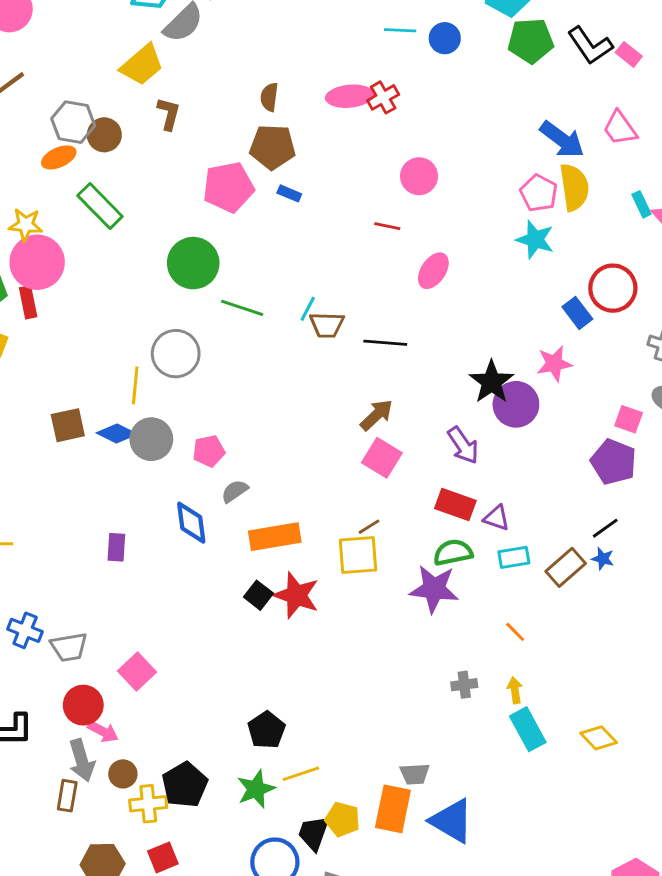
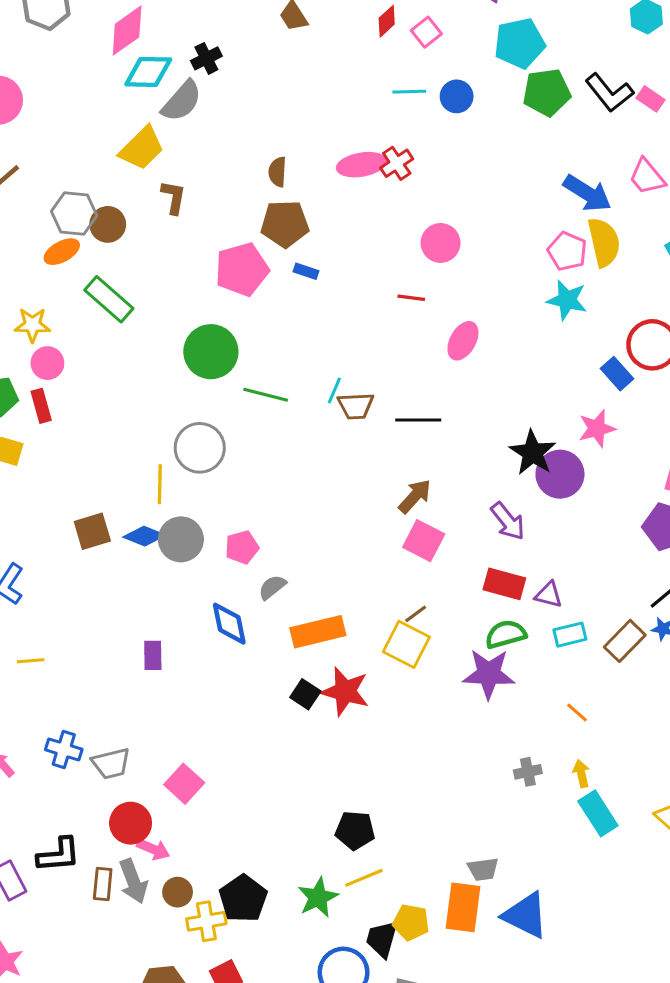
pink circle: (37, 262) -> (47, 363), size x0.6
yellow square: (358, 555) -> (406, 644), turned 36
black pentagon: (267, 730) -> (355, 830), moved, turned -30
brown rectangle: (67, 796) -> (103, 884), moved

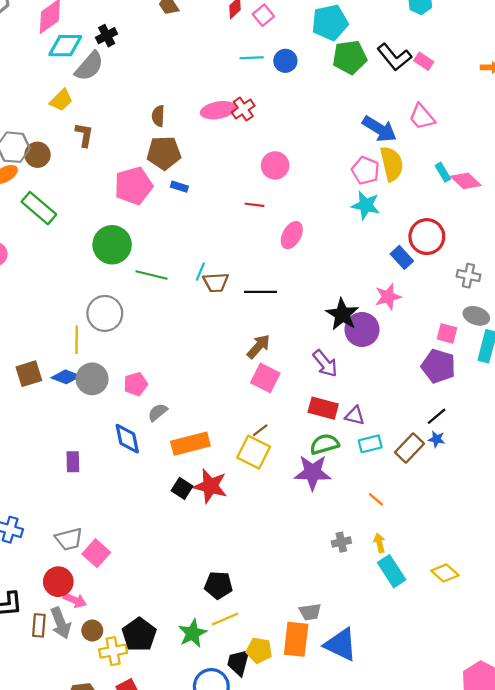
yellow trapezoid: (142, 148) -> (61, 100), size x0.7
gray trapezoid: (111, 763) -> (69, 539), moved

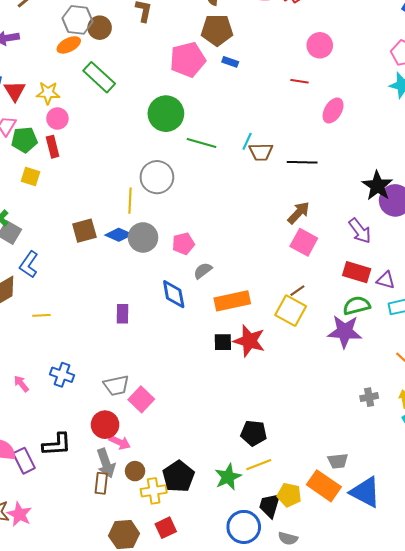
black square: (182, 488) -> (223, 342), turned -36
brown rectangle: (39, 625) -> (101, 483), moved
orange rectangle: (296, 639) -> (324, 486), turned -64

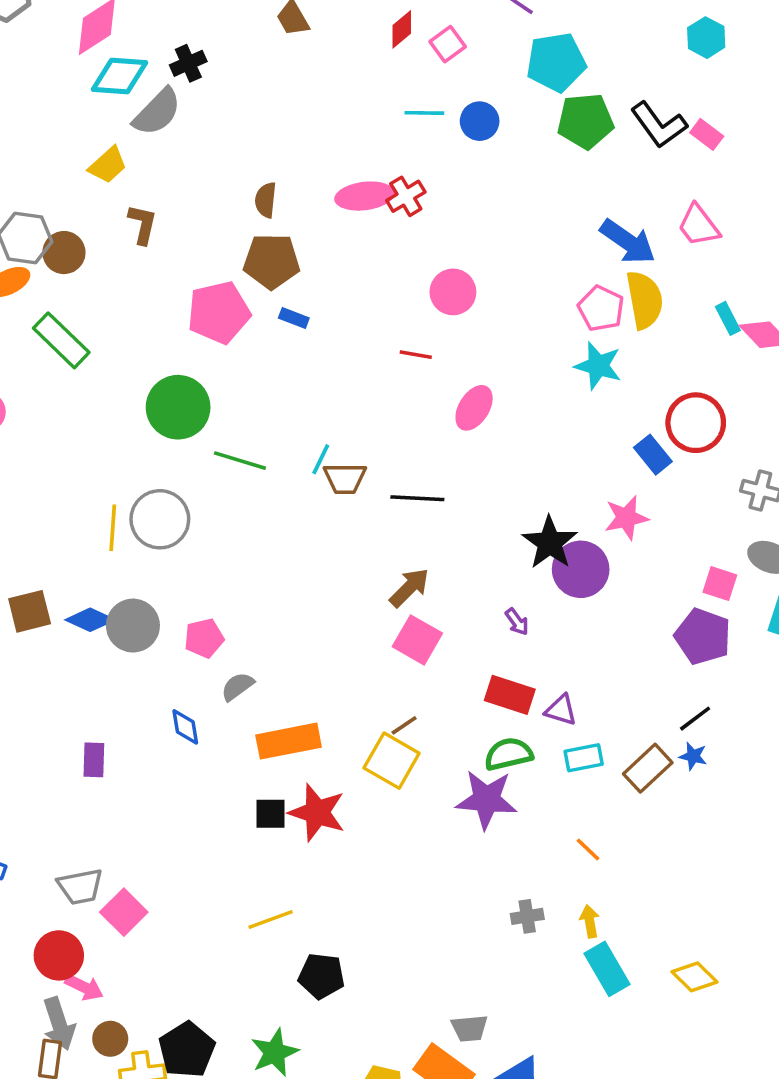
yellow line: (130, 201) -> (113, 528), moved
purple arrow: (360, 231) -> (517, 622), size x0.6
blue diamond: (174, 294) -> (185, 727), size x0.7
yellow line: (259, 465) -> (271, 920), moved

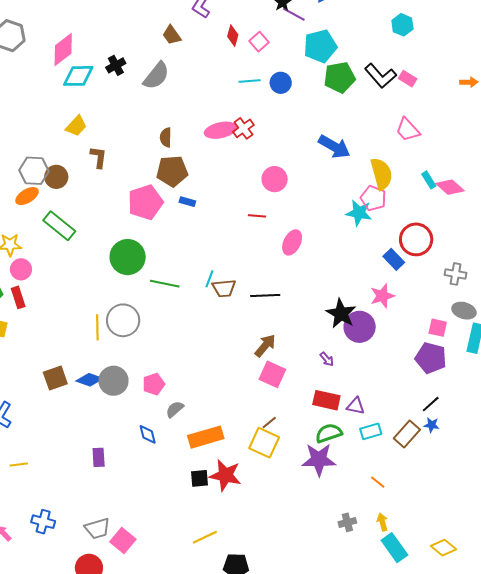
red diamond: (402, 29) -> (233, 36), turned -30
gray semicircle: (157, 112) -> (156, 76), moved
blue arrow: (628, 242) -> (334, 147), moved
pink pentagon: (601, 308) -> (373, 198), moved

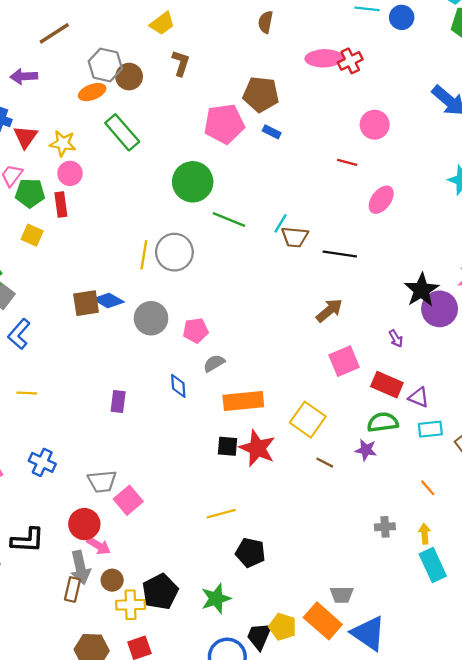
brown semicircle: (166, 137) -> (265, 22), moved
pink square: (272, 374) -> (344, 361), moved, turned 32
blue diamond: (89, 380) -> (108, 301), moved
brown line: (269, 423) -> (325, 463), moved, turned 56
purple star: (319, 460) -> (366, 450), size x0.6

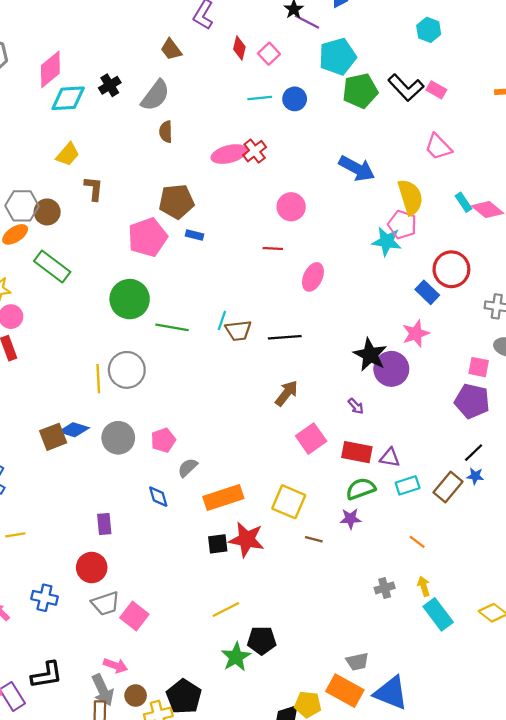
red circle: (84, 524) -> (92, 567), moved
green star: (216, 599) -> (236, 657), moved

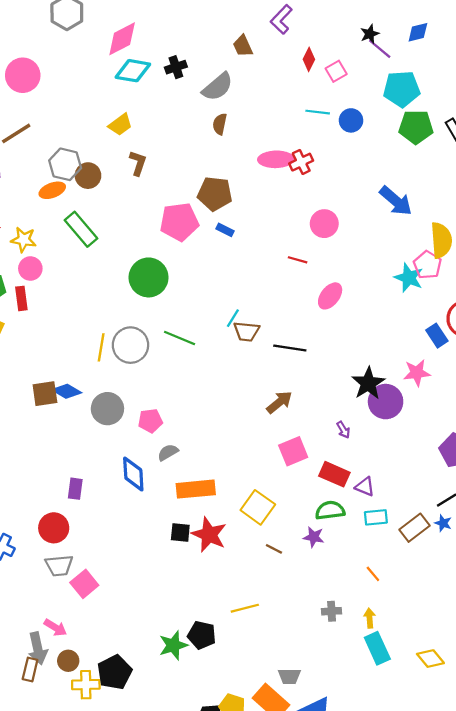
green line: (172, 327) -> (180, 338), moved
blue diamond: (158, 497) -> (133, 474), size x1.5
yellow line: (226, 609) -> (245, 608), moved

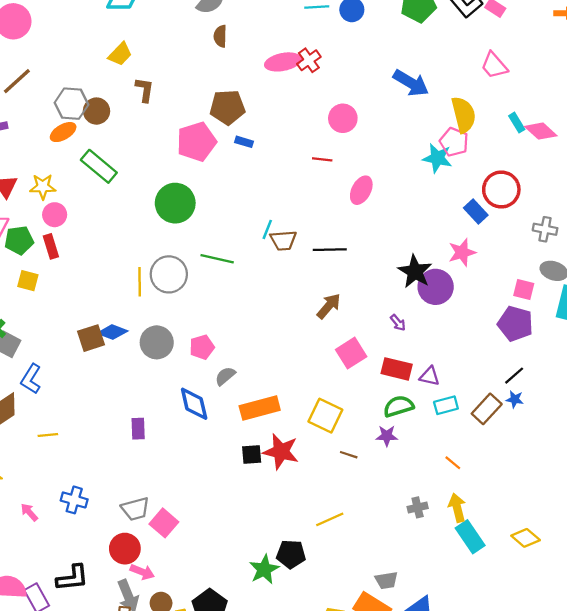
red circle: (54, 528) -> (125, 549), moved
yellow arrow: (370, 618) -> (457, 508), size x1.4

